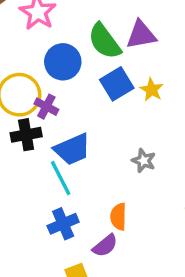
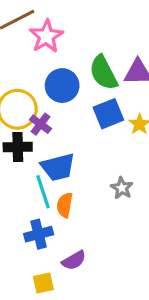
orange semicircle: (118, 217) -> (65, 205), moved

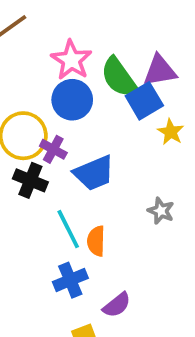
pink star: (46, 36) -> (71, 60), moved
blue square: (108, 114) -> (144, 101), moved
black cross: (18, 147) -> (30, 180), turned 32
blue trapezoid: (58, 167) -> (94, 173), moved

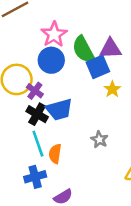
black cross: (30, 180) -> (37, 114), moved

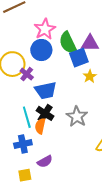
black cross: (37, 114) -> (45, 113), moved
gray star: (99, 139) -> (77, 117), size x1.5

